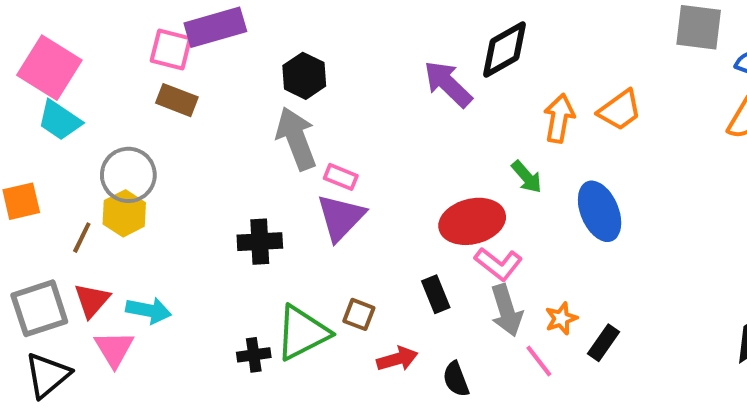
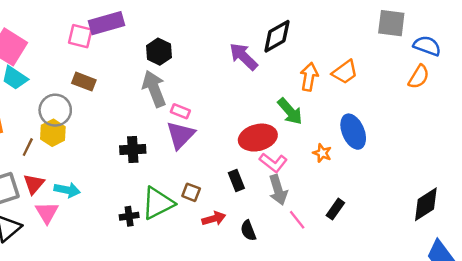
brown rectangle: (177, 100) -> (84, 82), moved
green arrow: (527, 177) -> (290, 111), size x1.4
blue ellipse: (600, 211) -> (353, 132), moved
orange star: (561, 318) -> (322, 153), moved, turned -30

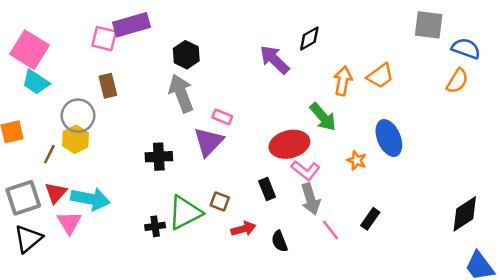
black diamond: (277, 36) -> (309, 39), size x0.7
brown rectangle: (84, 82) -> (108, 86), turned 55
pink rectangle: (180, 111) -> (222, 117), moved
cyan arrow: (67, 190) -> (90, 199), size x1.4

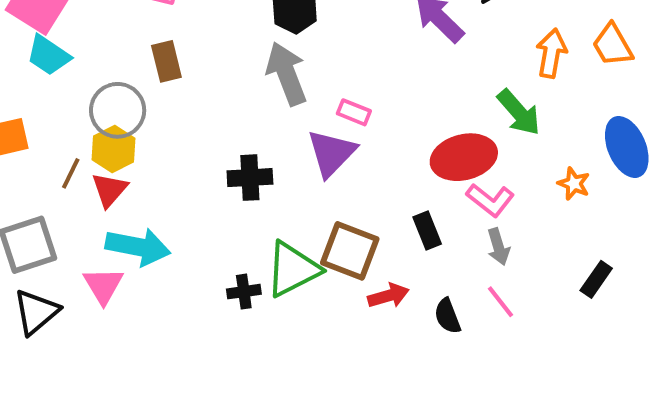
orange trapezoid: (380, 76) -> (612, 45), turned 96
red triangle: (56, 193) -> (109, 190), moved
gray arrow: (311, 199) -> (498, 247), size x0.7
brown square: (220, 201) -> (350, 251), size x1.8
pink line: (330, 230) -> (500, 302), moved

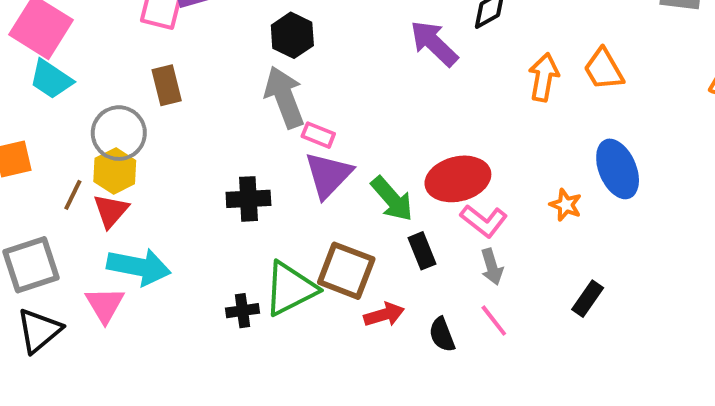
pink rectangle: (354, 112) -> (318, 135), moved
green arrow: (519, 112) -> (392, 199), moved

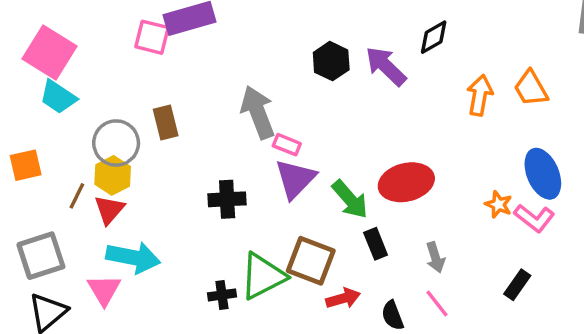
black hexagon: (292, 35) -> (331, 61), moved
brown rectangle: (167, 85) -> (166, 123), moved
pink L-shape: (484, 221) -> (534, 218), moved

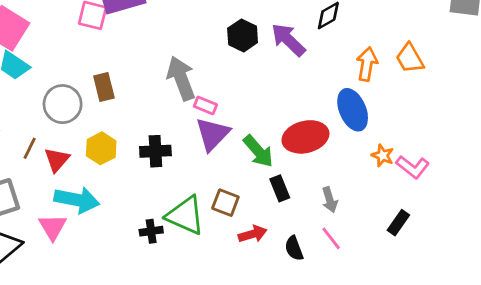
blue ellipse: (543, 174) -> (353, 110), moved
yellow hexagon: (113, 175) -> (101, 148), moved
brown square: (311, 261) -> (225, 203), size x0.7
green triangle: (263, 276) -> (185, 215), turned 51

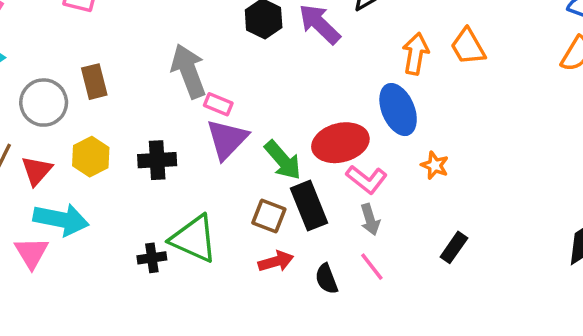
pink L-shape: (413, 167) -> (367, 179), moved
black rectangle: (280, 188) -> (309, 206), size x1.5
brown square: (225, 203) -> (269, 216), moved

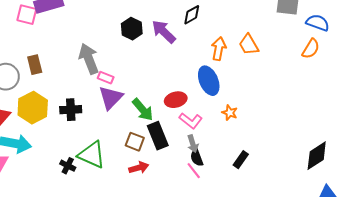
red ellipse: (340, 143) -> (176, 100), size x0.7
yellow hexagon: (91, 157) -> (33, 108), size x1.4
black cross: (152, 258) -> (68, 166), turned 35
black semicircle: (326, 279) -> (197, 158), moved

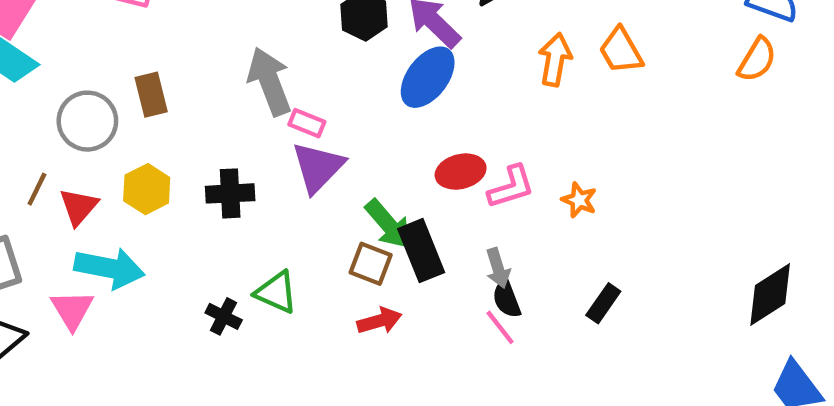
blue ellipse: (209, 81) -> (428, 77), moved, turned 60
yellow hexagon: (33, 108) -> (147, 189), size x0.7
green arrow: (143, 110) -> (388, 224), moved
pink L-shape: (191, 121) -> (511, 187), moved, turned -55
green triangle: (92, 155) -> (276, 292), size x0.7

